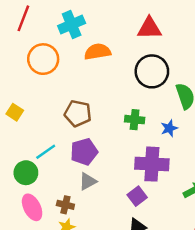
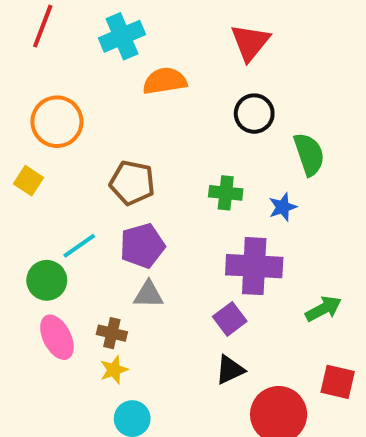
red triangle: (149, 28) -> (250, 42), turned -50
orange circle: (43, 59) -> (57, 122), moved
black circle: (152, 71) -> (254, 114), size x0.7
gray triangle: (88, 181) -> (148, 295), turned 30

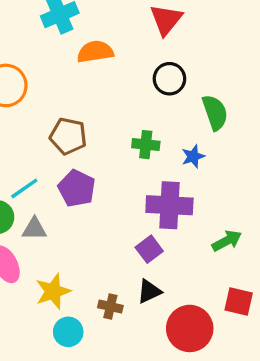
purple pentagon: (142, 246) -> (77, 188), turned -30
gray triangle: (148, 295) -> (34, 229), moved
brown cross: (112, 333) -> (110, 307), moved
yellow star: (114, 370) -> (53, 291), size x1.5

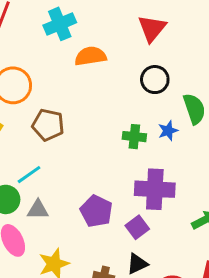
brown pentagon: (68, 136) -> (48, 125), moved
blue star: (193, 156) -> (168, 131), moved
purple pentagon: (77, 188) -> (96, 211), moved

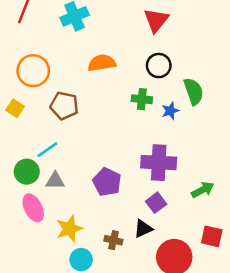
orange semicircle: (90, 56) -> (102, 63), moved
green cross: (134, 137) -> (142, 99), moved
purple square: (137, 227) -> (156, 203), moved

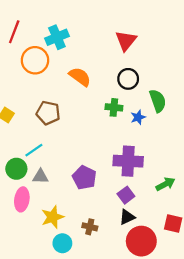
orange semicircle: (102, 63) -> (80, 77), turned 45
orange circle: (33, 71) -> (35, 60), moved
pink ellipse: (33, 208) -> (22, 199), turned 35
black triangle: (143, 229) -> (127, 217), moved

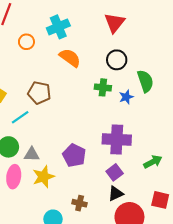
cyan cross: (57, 37) -> (58, 27), moved
orange circle: (35, 60) -> (26, 42), size x0.6
cyan line: (34, 150) -> (20, 117), moved
yellow star: (53, 217) -> (43, 177), moved

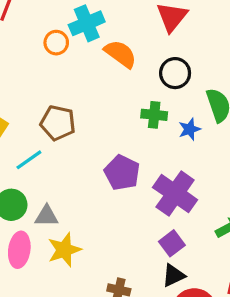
orange circle: (26, 42) -> (56, 43), moved
orange semicircle: (70, 58) -> (120, 54), moved
purple cross: (117, 139) -> (175, 194), turned 32
purple pentagon: (74, 155) -> (122, 173), moved

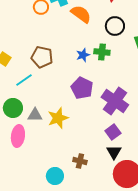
blue star: (190, 129) -> (83, 55), moved
yellow star: (64, 250) -> (58, 118), moved
black triangle: (173, 275) -> (114, 152), turned -35

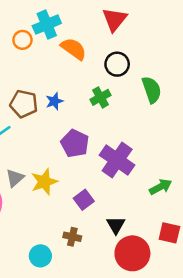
green cross: (102, 52) -> (100, 97), turned -35
blue star: (83, 55) -> (54, 101), moved
gray triangle: (35, 115) -> (15, 178), turned -42
purple square: (113, 132) -> (84, 200), moved

